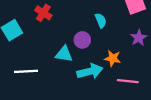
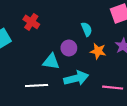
orange star: (113, 58) -> (98, 51), moved
white line: (26, 71) -> (37, 86), moved

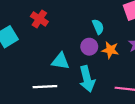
purple circle: (69, 48) -> (89, 47), moved
cyan arrow: (76, 78) -> (87, 79), turned 90

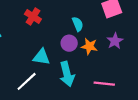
red cross: (39, 19) -> (33, 17), moved
white line: (45, 87) -> (27, 81), turned -40

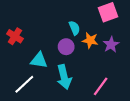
red cross: (33, 17) -> (15, 36), moved
orange star: (89, 46) -> (90, 40), moved
pink line: (104, 84) -> (101, 86), turned -60

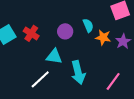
purple circle: (66, 47) -> (65, 31), moved

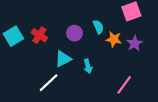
cyan triangle: (54, 56) -> (63, 59), turned -36
cyan arrow: (78, 72) -> (88, 66), moved, size x0.6

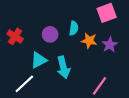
cyan semicircle: (98, 27) -> (74, 28), turned 32
cyan arrow: (88, 66) -> (63, 67), size x1.5

